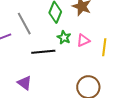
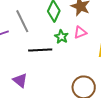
pink triangle: (83, 40) -> (80, 32), moved

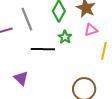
pink triangle: (80, 32) -> (91, 30), moved

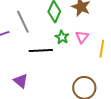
pink triangle: (91, 30) -> (82, 37), moved, turned -32

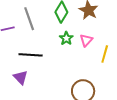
black line: (41, 51) -> (31, 55), moved

